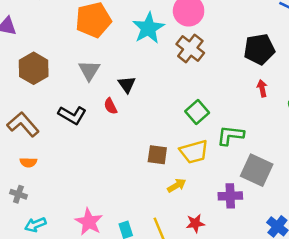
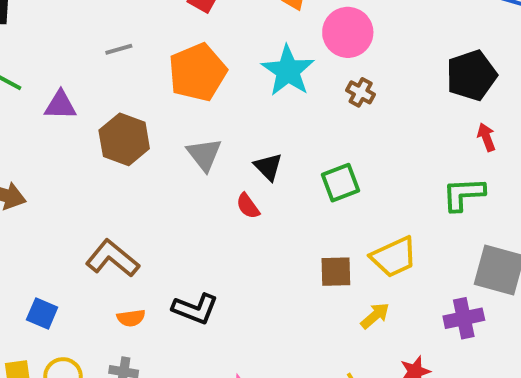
brown cross: (190, 48) -> (361, 92), size x0.6
brown hexagon: (34, 68) -> (124, 139), moved
green square: (197, 112) -> (340, 183), moved, turned 30
black L-shape: (72, 115) -> (195, 309), moved
green L-shape: (230, 135) -> (463, 194), moved

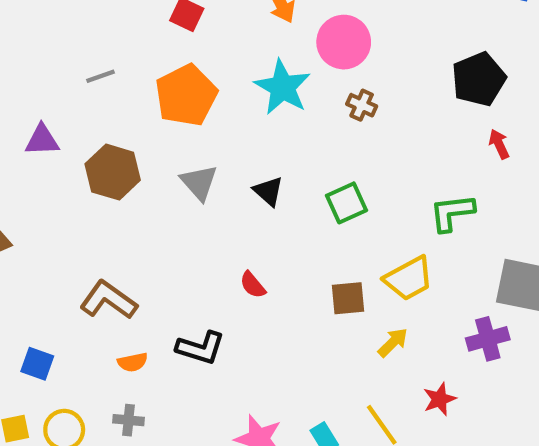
green L-shape: (463, 194) -> (452, 213), moved
red semicircle: (248, 206) -> (253, 285), moved

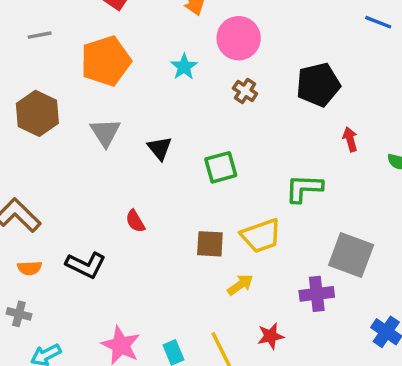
black pentagon: (479, 79) -> (318, 85), moved
cyan star: (283, 87) -> (184, 67), size x0.6

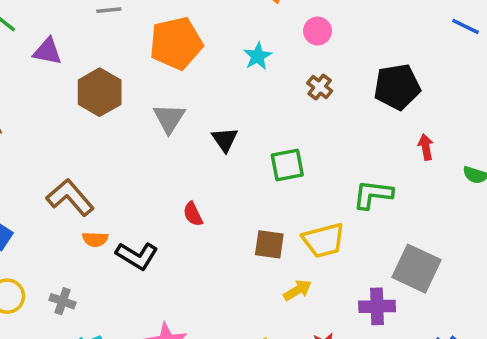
pink circle: (239, 38) -> (318, 31), size x0.6
orange semicircle: (29, 268) -> (95, 239), moved

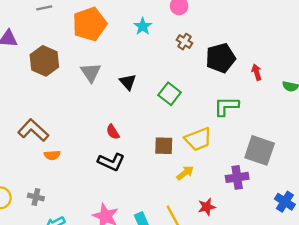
black pentagon: (397, 87) -> (221, 58), moved
green square: (287, 165) -> (170, 94), turned -35
black L-shape: (137, 256) -> (111, 162), moved

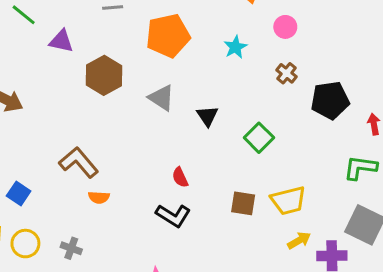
gray triangle: (91, 72) -> (161, 98), turned -30
green L-shape: (226, 106) -> (360, 168), moved
yellow arrow: (185, 173) -> (299, 240), moved

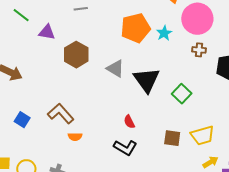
pink circle: (285, 27) -> (197, 19), size x2.0
orange pentagon: (168, 36) -> (135, 28), moved
brown cross: (286, 73) -> (199, 50), turned -32
black triangle: (207, 116) -> (147, 80), size x1.8
blue square: (19, 194) -> (22, 120), moved

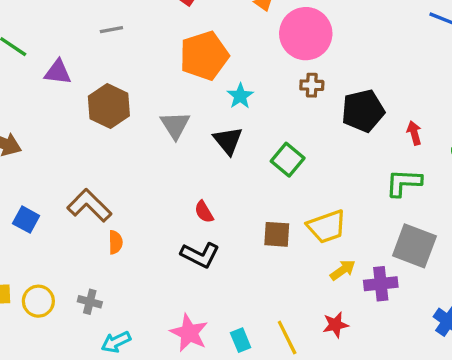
cyan star: (164, 33) -> (240, 96), moved
gray triangle: (115, 69) -> (175, 125), turned 30
black triangle: (147, 80) -> (228, 141), size x0.7
orange semicircle: (75, 137) -> (115, 242), turned -88

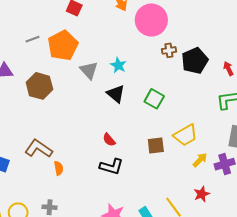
orange pentagon: (204, 56) -> (63, 45), moved
brown cross: (312, 85) -> (169, 50), moved
gray triangle: (175, 125) -> (89, 70), moved

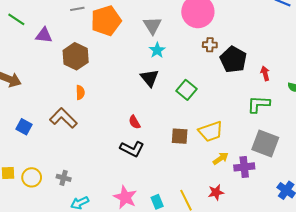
black pentagon: (195, 61) -> (233, 60), turned -30
gray triangle: (89, 70) -> (152, 25), moved
orange semicircle: (59, 168) -> (80, 92), moved

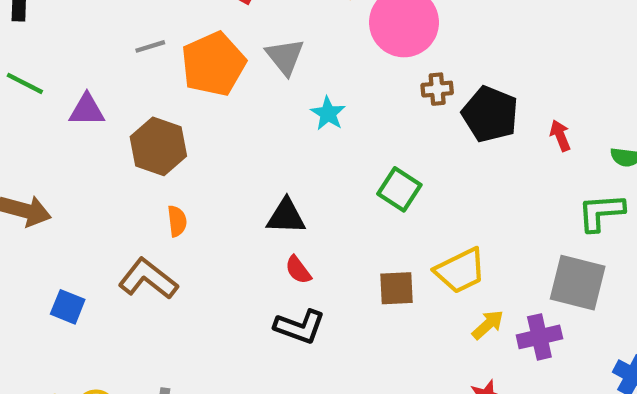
gray triangle: (152, 25) -> (285, 57), moved
black triangle: (150, 78) -> (286, 216), moved, turned -42
green L-shape: (258, 104) -> (601, 212), moved

